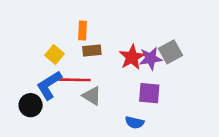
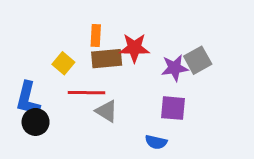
brown rectangle: (92, 50) -> (107, 59), size x1.4
red star: (132, 57) -> (134, 48), moved, turned 30
blue L-shape: (49, 85) -> (28, 99), moved, turned -44

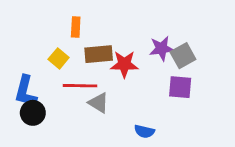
orange rectangle: (96, 35) -> (76, 27), moved
red star: (134, 48) -> (124, 64), moved
purple star: (175, 68) -> (162, 48), moved
purple square: (173, 108) -> (180, 87), moved

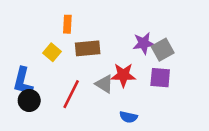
red star: (124, 64) -> (123, 75), moved
red line: (80, 86) -> (71, 94), moved, turned -64
gray triangle: (99, 103) -> (104, 84), moved

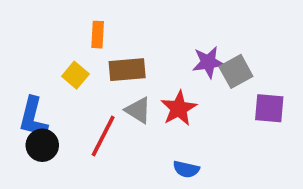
red star: (123, 75) -> (179, 108), turned -30
purple square: (160, 78) -> (269, 108), moved
gray triangle: (104, 84) -> (138, 110), moved

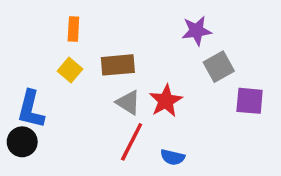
orange rectangle: (98, 35) -> (73, 29), moved
purple star: (208, 62) -> (197, 31), moved
red line: (103, 136) -> (132, 142), moved
black circle: (42, 145) -> (22, 142), moved

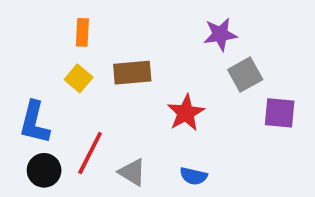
gray triangle: (128, 103) -> (132, 172), moved
black circle: (22, 142) -> (44, 170), moved
red line: (132, 142) -> (90, 153), moved

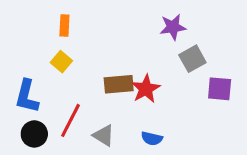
brown rectangle: (132, 73) -> (119, 84), moved

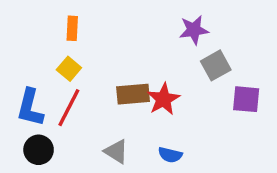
red line: (70, 120) -> (69, 108), moved

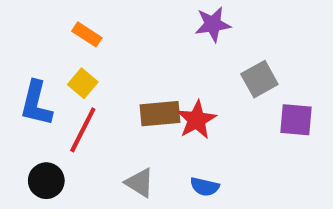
orange rectangle: (72, 28) -> (87, 34), turned -60
purple star: (194, 30) -> (213, 24), moved
blue L-shape: (30, 108) -> (36, 103), moved

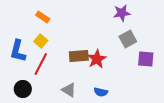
purple star: (213, 24) -> (122, 13), moved

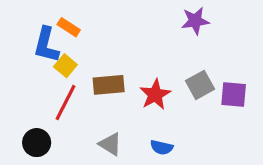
gray square: (128, 39) -> (200, 85), moved
blue L-shape: (18, 51) -> (46, 45), moved
brown rectangle: (79, 56) -> (109, 85), moved

